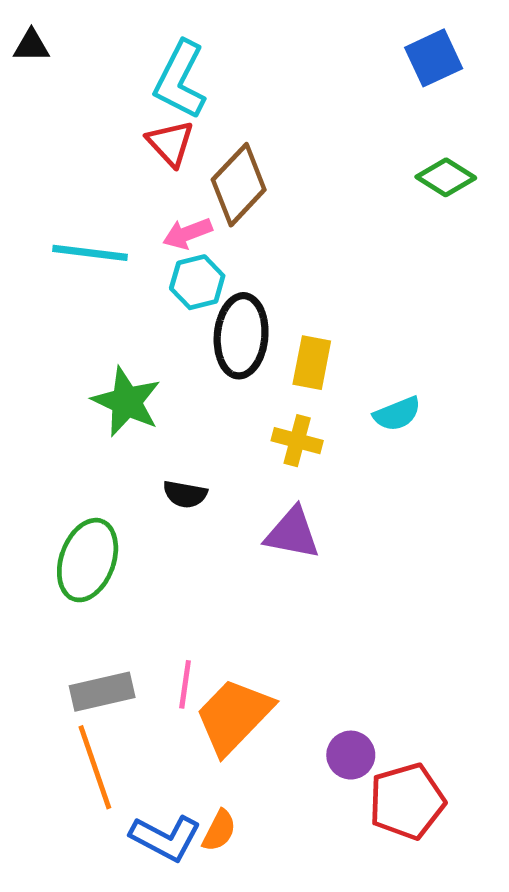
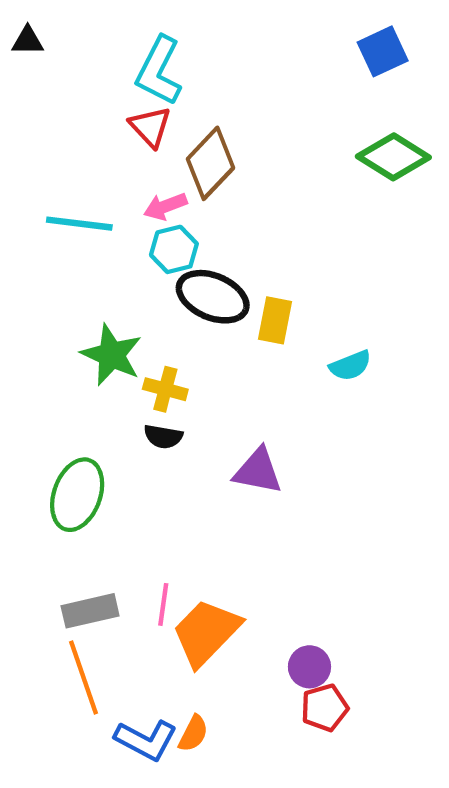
green diamond: (446, 177) -> (393, 157), size x1.4
black ellipse: (241, 336) -> (213, 297), turned -72
yellow cross: (297, 441) -> (165, 389), moved
red pentagon: (407, 801) -> (325, 708), moved, size x0.7

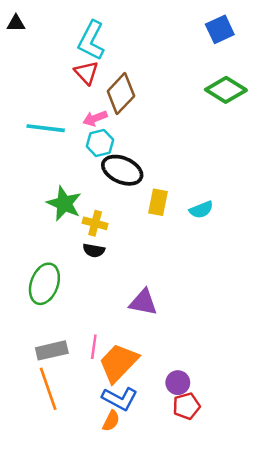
yellow rectangle: (275, 320) -> (158, 202), moved
purple triangle: (258, 471) -> (143, 302), moved
blue L-shape: (146, 740) -> (120, 399), moved

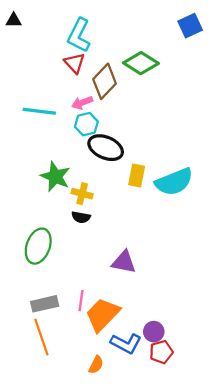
green diamond: (226, 90) -> (141, 63), moved
cyan semicircle: (201, 210) -> (174, 182), size x1.8
blue L-shape: (120, 399) -> (126, 343), moved

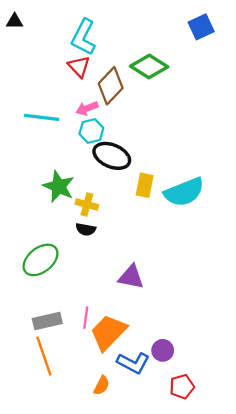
green ellipse: (38, 246) -> (41, 260), turned 32
red pentagon: (161, 352) -> (182, 387), moved

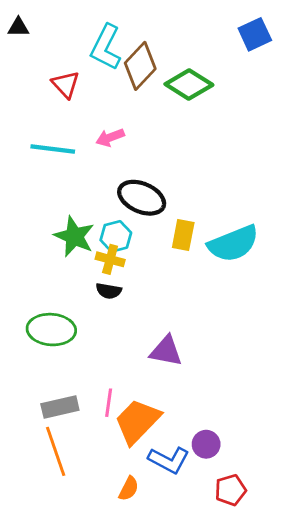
red triangle: (79, 67) -> (66, 84), moved
brown diamond: (111, 86) -> (140, 66), moved
cyan hexagon: (91, 131) -> (116, 236), moved
green ellipse: (41, 260) -> (51, 330), turned 42

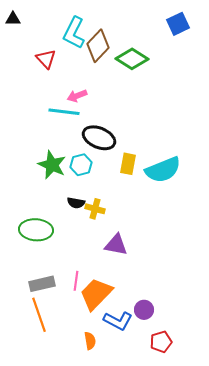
cyan line: (53, 149) -> (64, 112), moved
yellow cross: (110, 259) -> (95, 209), moved
orange semicircle: (129, 489) -> (90, 341), turned -36

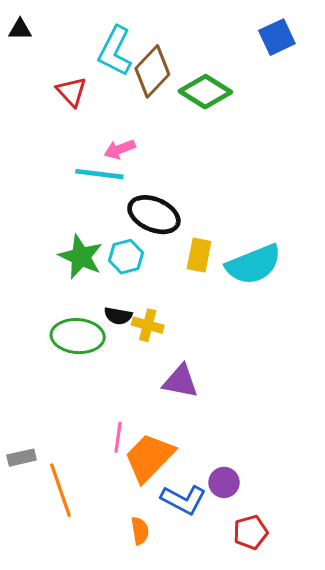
green ellipse: (36, 230) -> (78, 336), moved
gray rectangle: (42, 284) -> (22, 458), moved, size x0.7

